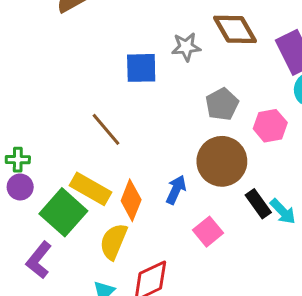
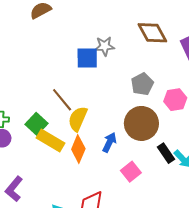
gray star: (186, 47) -> (105, 46), moved
green square: (63, 212) -> (37, 124), moved, size x0.7
yellow semicircle: (114, 242) -> (78, 119), moved

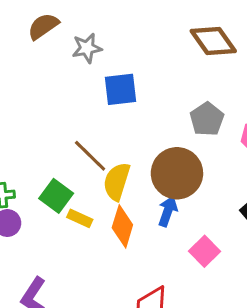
gray star: (105, 46) -> (87, 48), moved
brown circle: (141, 123) -> (177, 173), moved
yellow rectangle: (51, 141) -> (80, 218), size x0.6

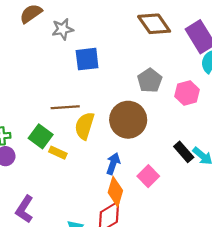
brown line: (90, 156) -> (65, 107), turned -48
blue arrow: (168, 211) -> (113, 164), moved
orange diamond: (122, 226) -> (115, 192), moved

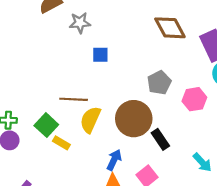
blue square: (87, 59) -> (100, 55), size x0.7
black rectangle: (184, 152) -> (160, 139), moved

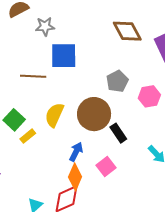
blue square: (100, 55) -> (64, 56), size x1.8
brown line: (74, 99) -> (33, 76), moved
yellow rectangle: (61, 143) -> (28, 136), turned -70

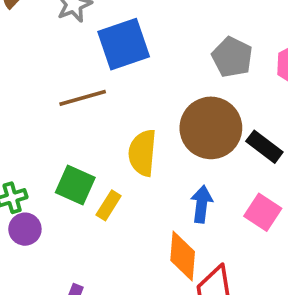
orange diamond: (75, 177) -> (183, 256), moved

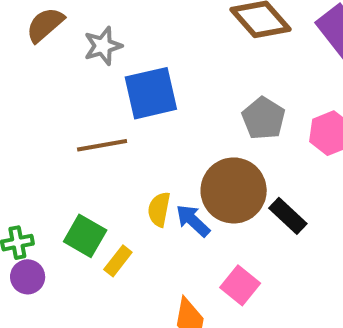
yellow semicircle: (142, 153) -> (159, 209), size x0.7
blue arrow: (202, 204) -> (193, 221), moved, turned -60
pink square: (263, 212) -> (240, 285), moved

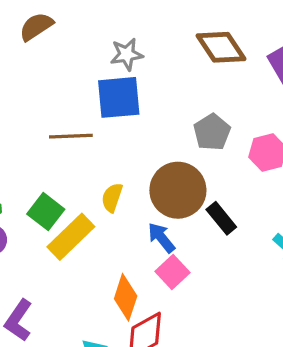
gray star: (103, 46) -> (127, 54), moved
blue arrow: (193, 221) -> (161, 238), moved
yellow rectangle: (118, 261) -> (71, 237), size x1.8

